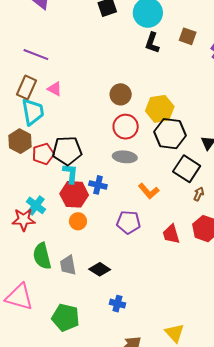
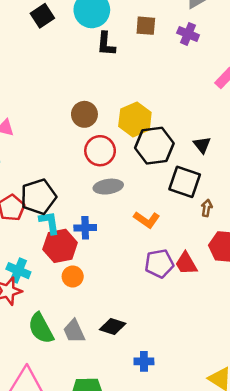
purple pentagon: (128, 222) -> (159, 264), moved

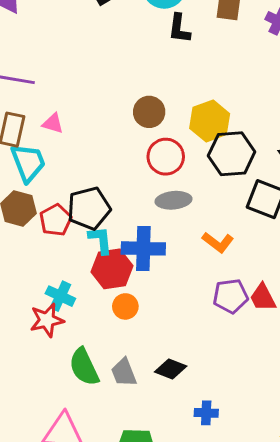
blue cross: (85, 228) -> (143, 248), size x1.6

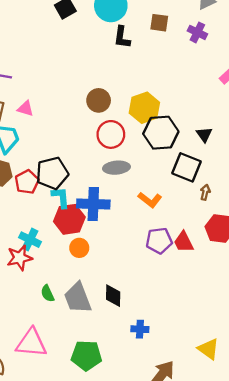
green semicircle: (84, 367) -> (47, 293), size x0.6
black diamond: (171, 369) -> (113, 296), turned 70
gray trapezoid: (124, 373) -> (78, 298), size x1.4

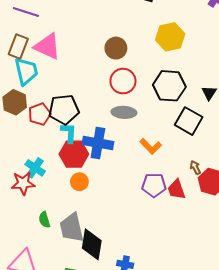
yellow hexagon: (144, 108) -> (170, 37), moved
pink triangle: (25, 109) -> (47, 46), size x1.8
brown arrow: (205, 192) -> (195, 167), moved, turned -48
black diamond: (113, 296) -> (92, 244), moved, size x1.4

